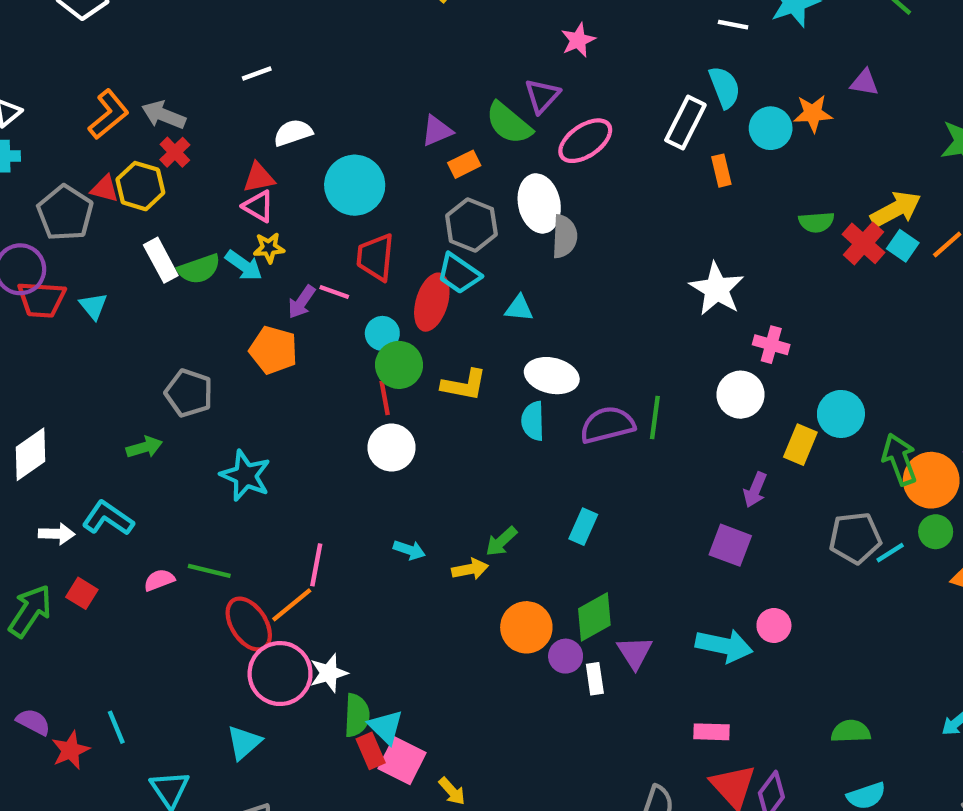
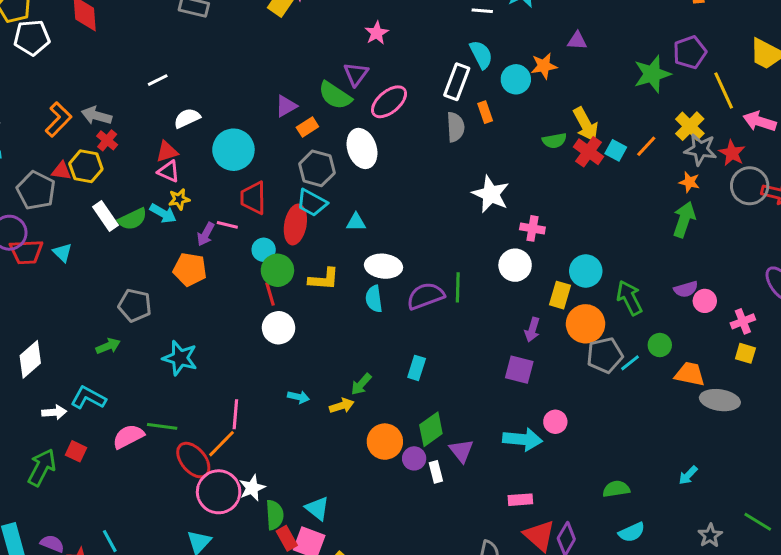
yellow arrow: (896, 209) -> (586, 124), moved, turned 96
gray semicircle: (564, 236) -> (455, 127), moved
orange circle: (931, 480) -> (586, 324), moved
pink semicircle: (159, 580) -> (128, 436), size x1.5
cyan triangle: (386, 727) -> (317, 508), moved

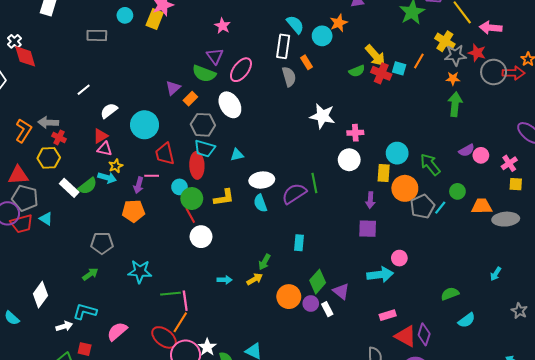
red triangle: (61, 171) -> (18, 175), moved, size x1.5
gray pentagon: (36, 191) -> (25, 198), moved
green line: (162, 426) -> (171, 294), moved

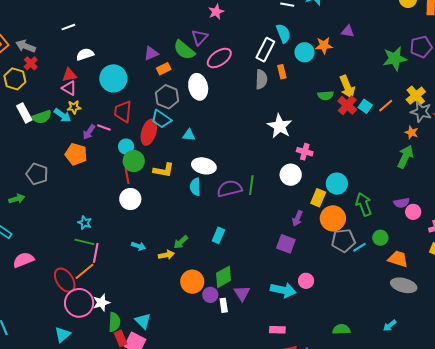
gray ellipse: (506, 219) -> (404, 285), moved
cyan star: (140, 271) -> (85, 223), moved, size x0.6

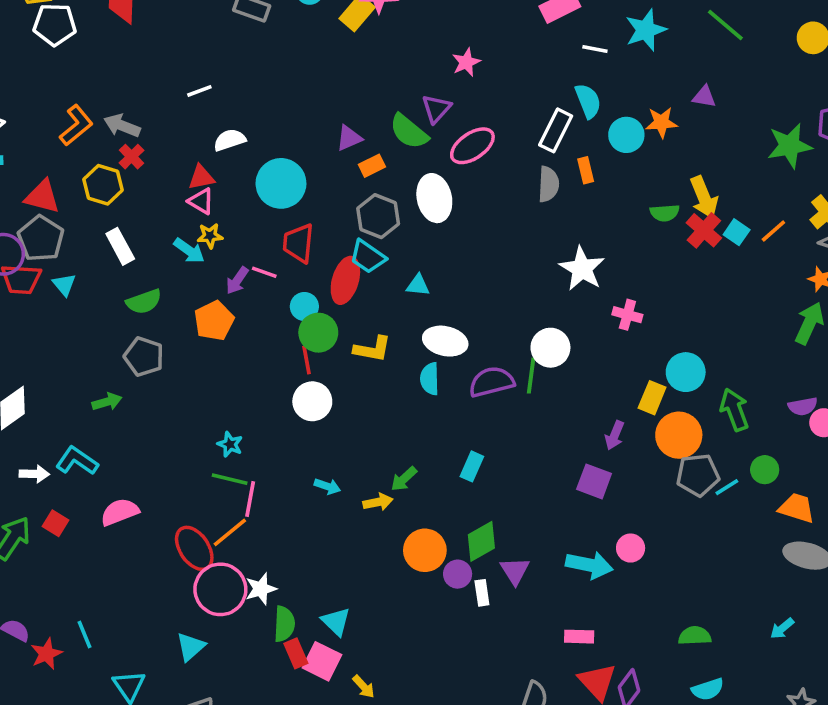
green semicircle: (42, 117) -> (144, 302), moved
orange pentagon: (76, 154) -> (214, 321), turned 30
white circle: (291, 175) -> (550, 348), moved

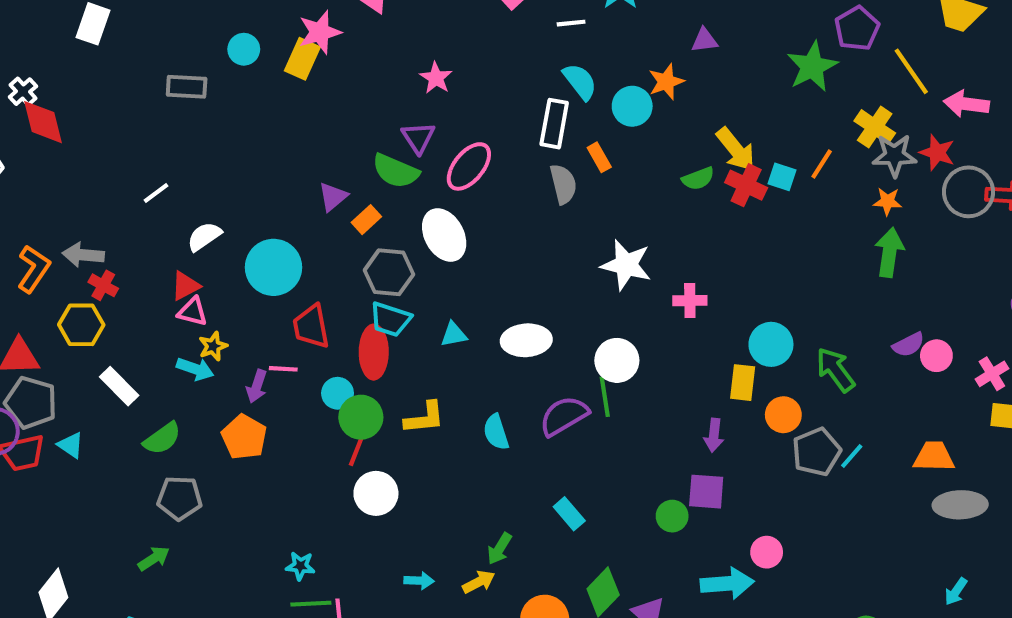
white ellipse: (445, 341) -> (526, 340), moved
red line: (306, 360) -> (357, 451), turned 48
orange circle: (679, 435) -> (783, 415), size x0.7
cyan rectangle: (472, 466) -> (569, 514), turned -48
green circle: (765, 470) -> (672, 516), moved

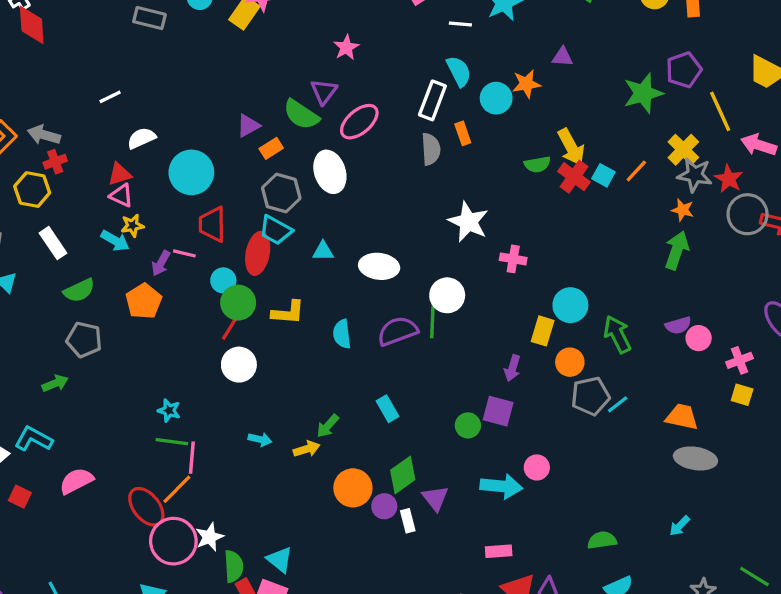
red cross: (103, 285) -> (55, 162), turned 30

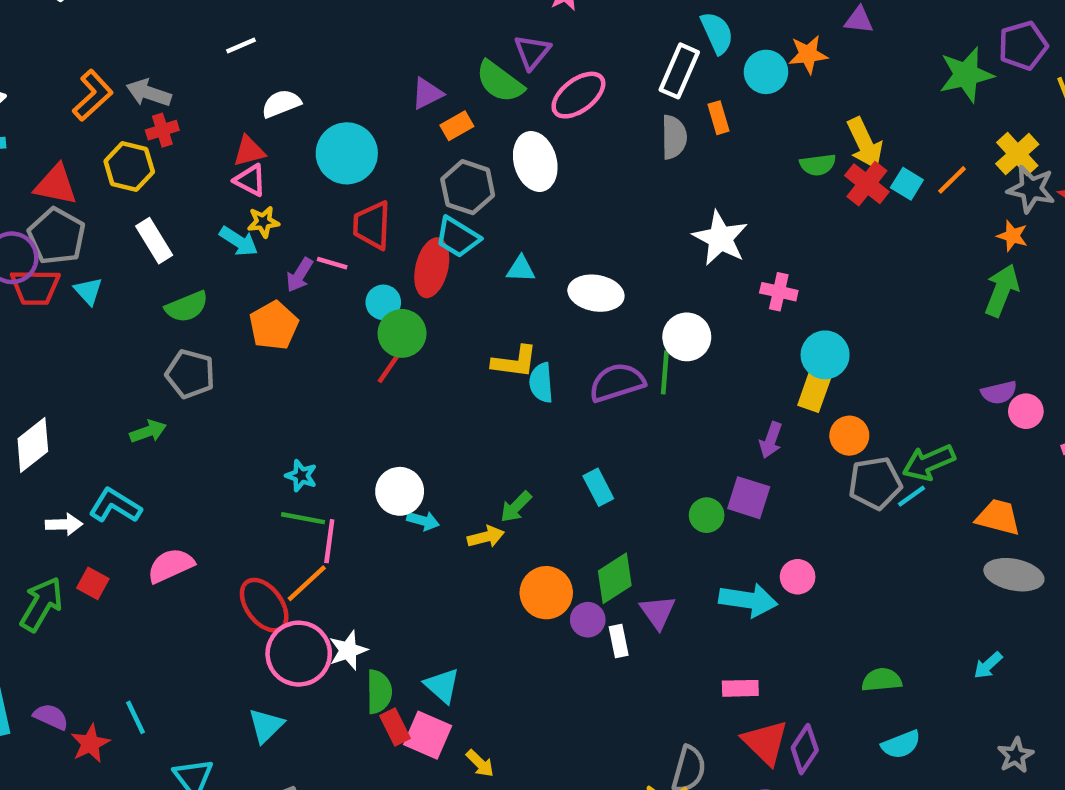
cyan circle: (570, 305) -> (825, 355), moved
yellow L-shape: (288, 312) -> (515, 362), moved
green arrow: (617, 334) -> (929, 462), moved, turned -90
white circle: (239, 365) -> (400, 491), moved

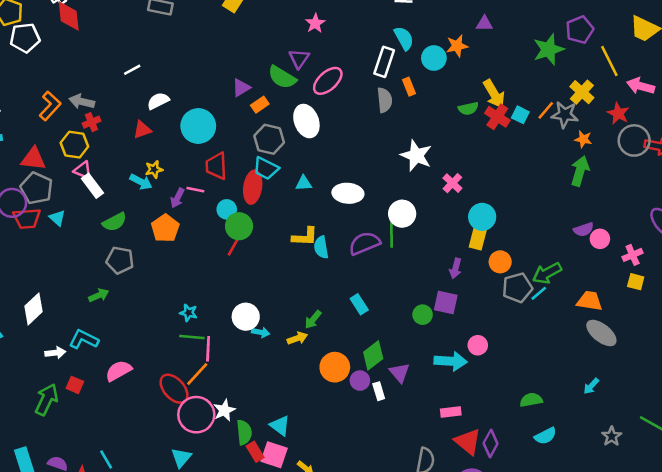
pink triangle: (250, 180) -> (83, 170), moved
gray star: (1031, 189) -> (565, 115), moved
pink cross: (779, 292) -> (452, 183), turned 36
gray ellipse: (1014, 575) -> (601, 333), turned 32

